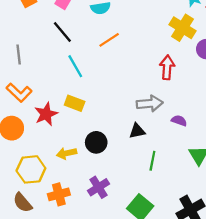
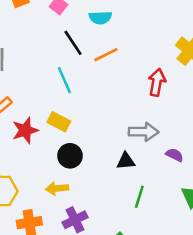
black line: (62, 32) -> (73, 43), moved
red arrow: (167, 67) -> (157, 82), moved
black circle: (96, 142) -> (70, 156), moved
yellow arrow: (67, 153) -> (57, 188), moved

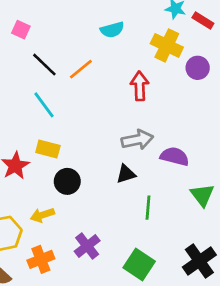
cyan semicircle: (100, 18) -> (112, 30), moved
purple semicircle: (175, 155) -> (175, 156), size x1.5
yellow arrow: (57, 188) -> (42, 215), moved

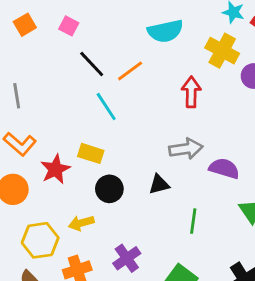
cyan semicircle: (112, 30) -> (165, 31), size x1.4
cyan line: (44, 105) -> (106, 107), moved
black triangle: (126, 174) -> (159, 184), moved

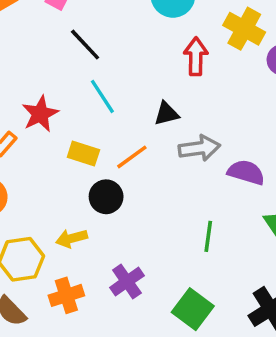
orange line: (130, 71) -> (132, 157), moved
red arrow: (191, 92) -> (196, 56), moved
red star: (55, 169) -> (40, 114), moved
black triangle: (159, 184) -> (166, 114), moved

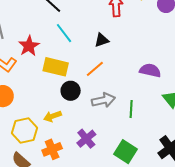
gray arrow: (199, 148) -> (103, 100), moved
yellow rectangle: (83, 154) -> (56, 67), size x1.4
orange line: (132, 157) -> (95, 69), moved

